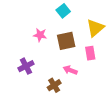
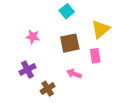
pink star: (40, 35) -> (33, 37), moved
brown cross: (54, 85) -> (48, 89), moved

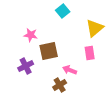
brown square: (70, 43) -> (49, 51), moved
brown cross: (48, 89) -> (60, 85), moved

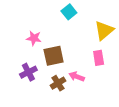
brown cross: (60, 85) -> (58, 83), moved

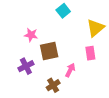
pink arrow: (77, 77) -> (70, 70), turned 96
brown cross: (58, 83) -> (53, 85), moved

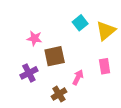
cyan square: (63, 11) -> (80, 23), moved
pink rectangle: (90, 53) -> (105, 66), moved

